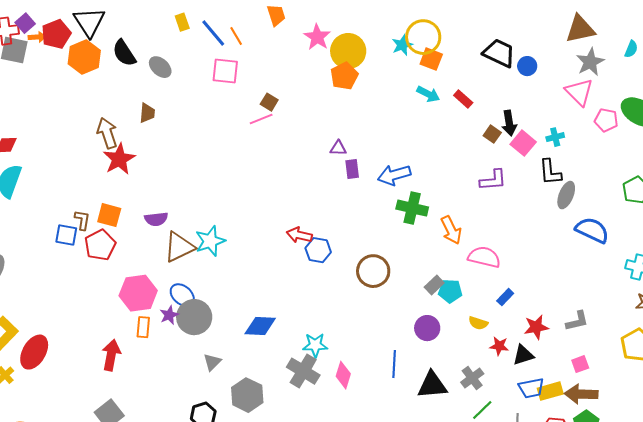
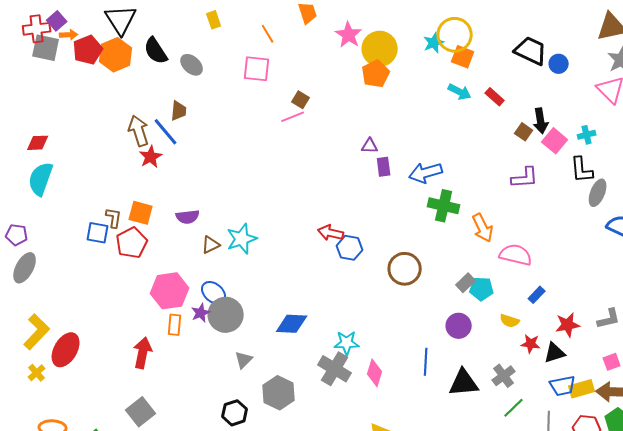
blue line: (213, 33) -> (166, 132), moved
red pentagon: (56, 34) -> (88, 50), moved
red star: (119, 159) -> (151, 157), size x0.7
brown triangle: (179, 247) -> (211, 245), size x0.6

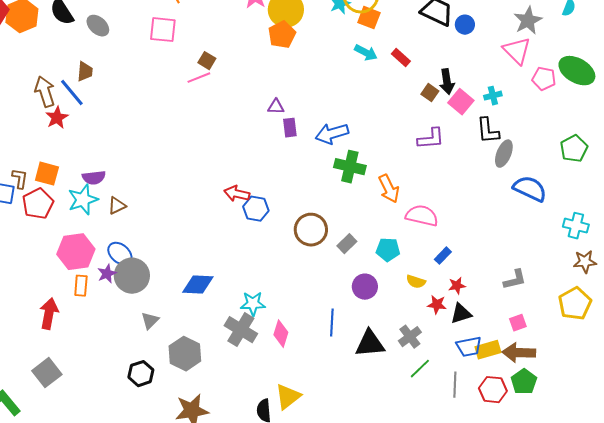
cyan star: (242, 239) -> (83, 200), moved
gray rectangle: (466, 283) -> (347, 244), moved
red star: (568, 325) -> (457, 286), moved, size x0.7

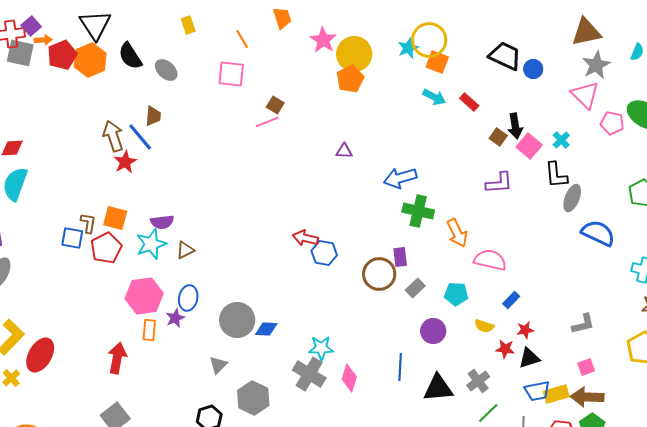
cyan cross: (493, 96) -> (561, 140), turned -30
purple rectangle: (290, 128) -> (400, 257), moved
blue ellipse: (120, 254) -> (188, 298), turned 60
gray circle: (132, 276) -> (237, 320), moved
blue diamond: (198, 285) -> (266, 329), size x0.7

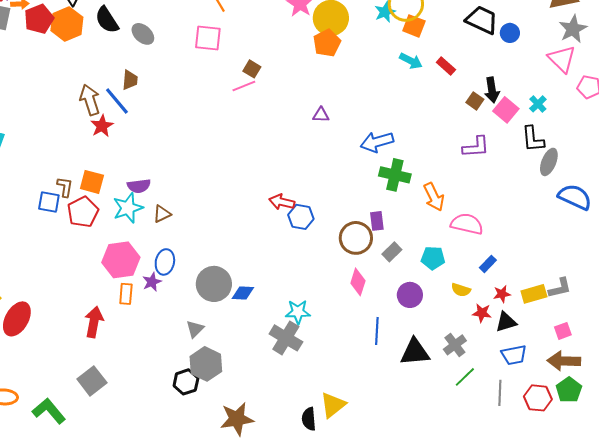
pink diamond: (349, 378) -> (358, 282), moved
yellow rectangle: (556, 394) -> (534, 294), moved
gray hexagon: (253, 398) -> (206, 364), moved

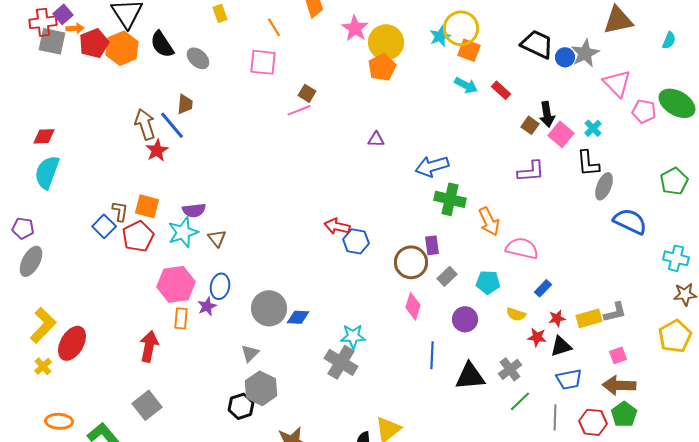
gray star: (573, 29) -> (585, 53), moved
blue square: (49, 202) -> (104, 226), turned 35
brown triangle: (162, 214) -> (217, 238), turned -42

